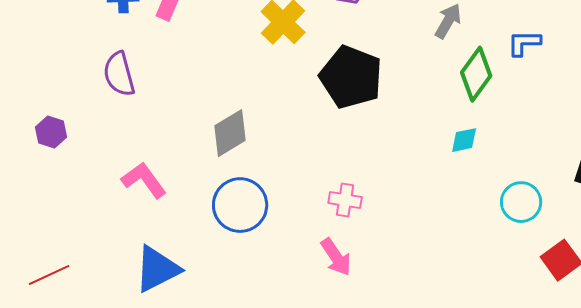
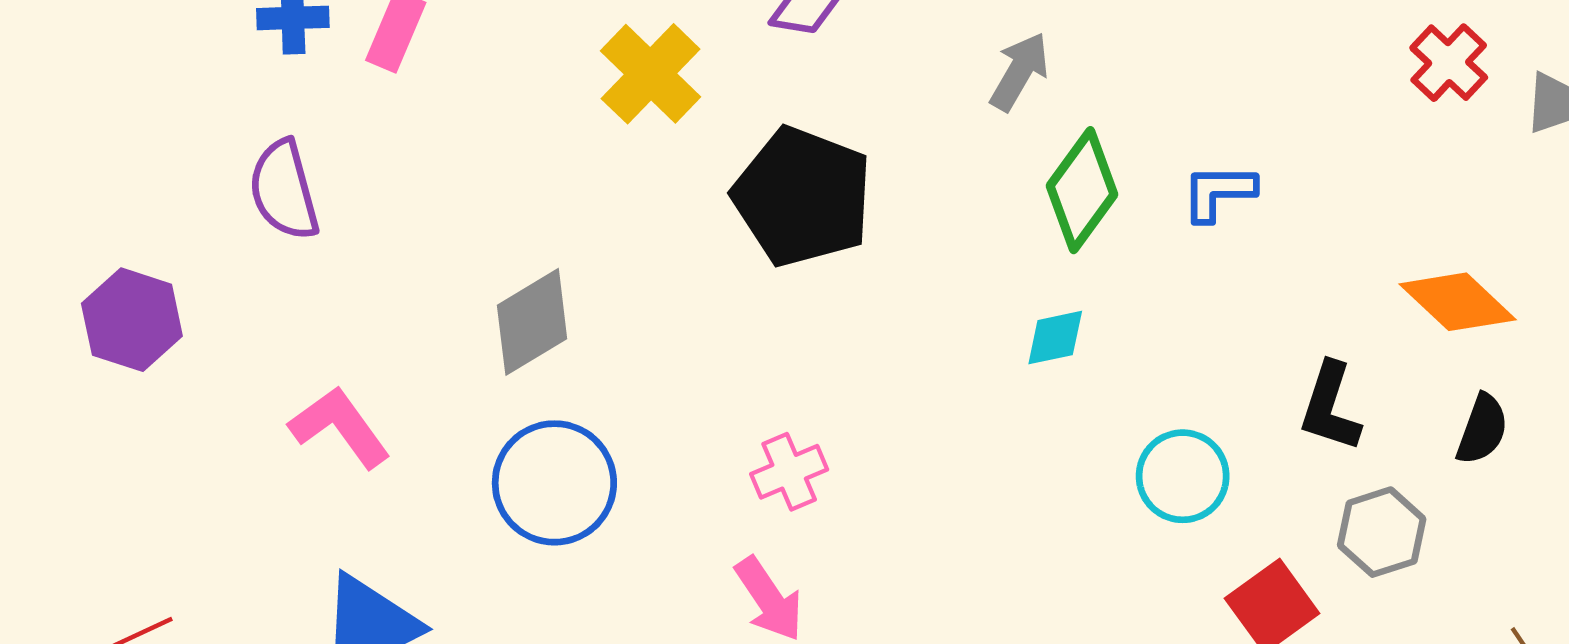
blue L-shape: (524, 43) -> (1218, 192), moved
purple hexagon: (51, 132) -> (132, 320), size x1.4
pink cross: (345, 200) -> (789, 472), turned -32

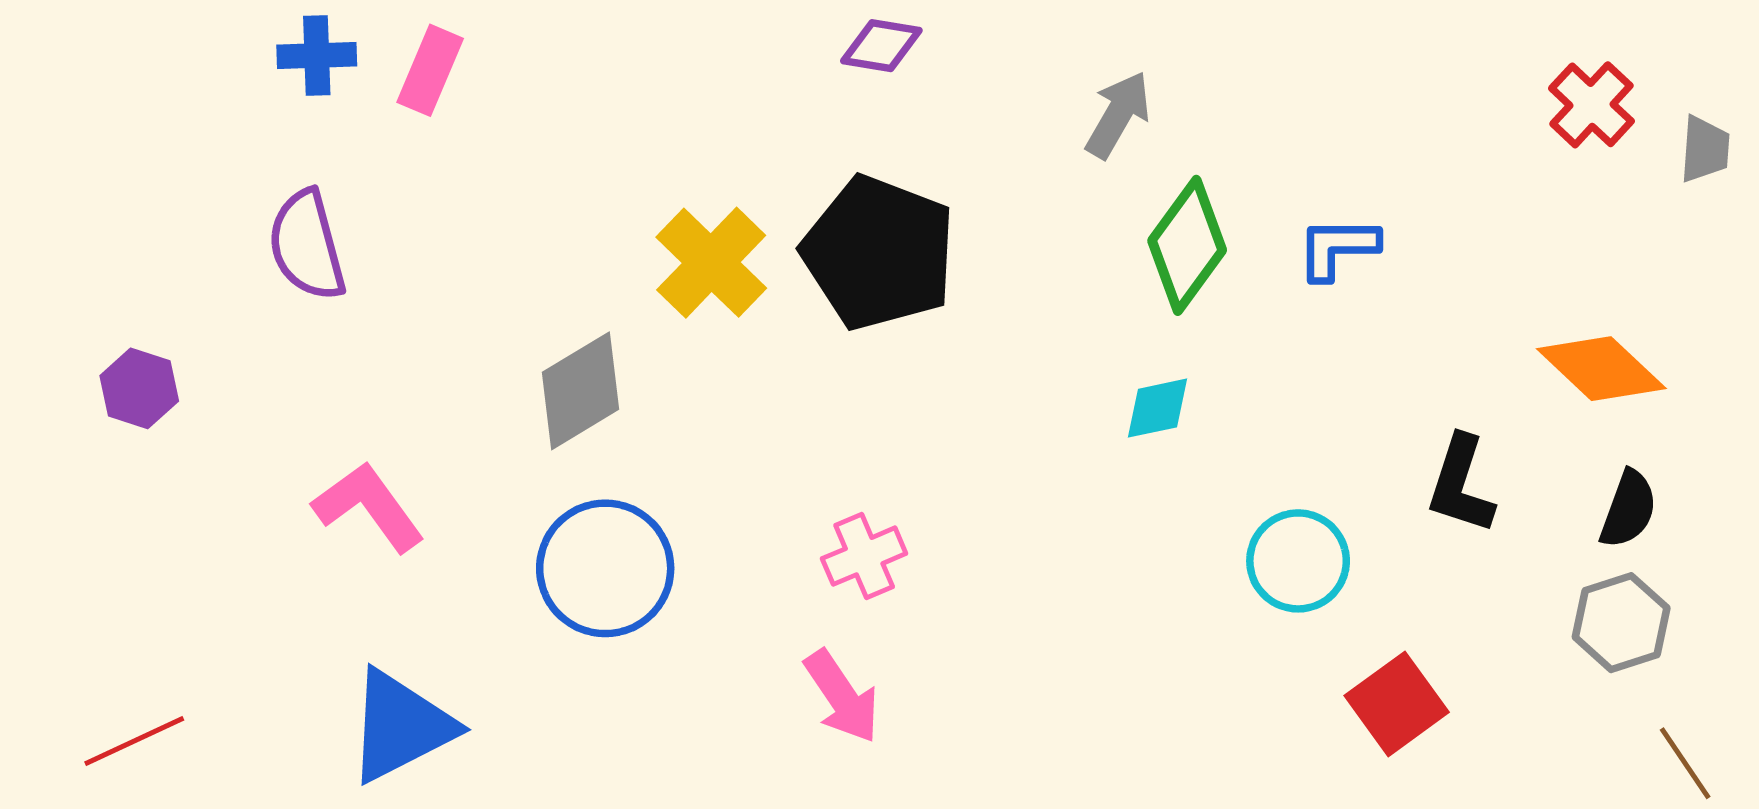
yellow cross: (651, 74) -> (711, 263), moved
purple hexagon: (132, 320) -> (139, 388), size x0.7
gray hexagon: (1382, 532) -> (1621, 623), moved

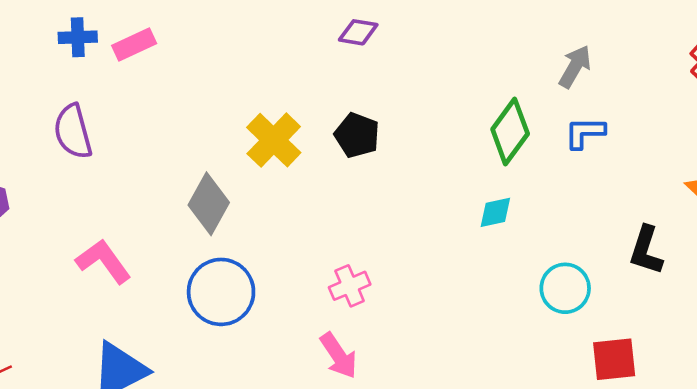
pink rectangle: (430, 70) -> (134, 45), turned 42
gray arrow: (1118, 115) -> (575, 67), moved
black pentagon: (879, 253) -> (357, 135), size x0.6
gray diamond: (581, 391) -> (209, 204), turned -30
red square: (1397, 704) -> (614, 359), turned 30

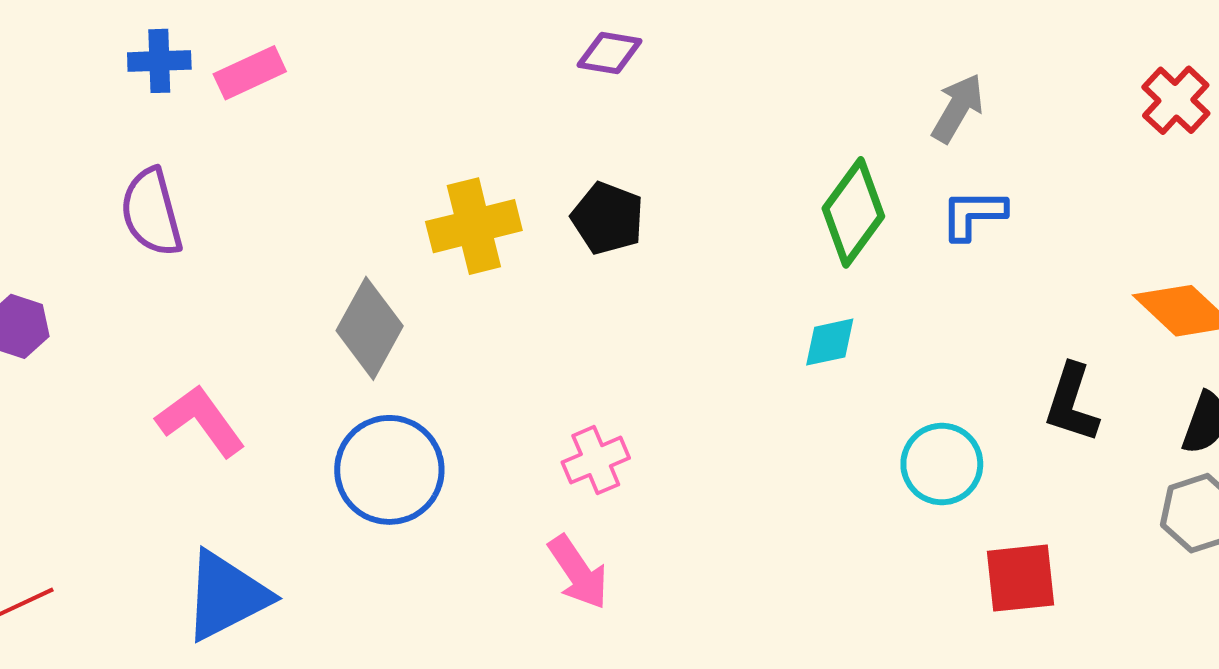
yellow cross: (274, 140) -> (474, 226), turned 32

